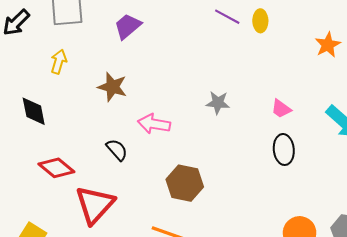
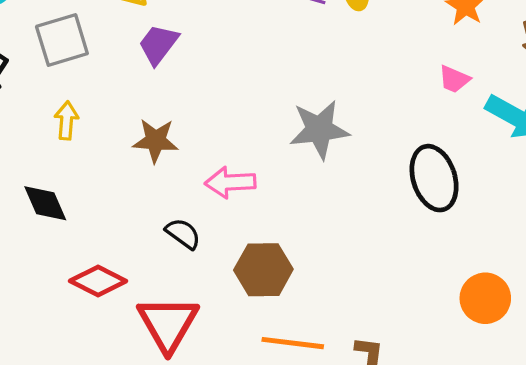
gray star: (218, 103) -> (319, 130), size x1.6
pink trapezoid: (281, 109) -> (454, 79), moved
black ellipse: (284, 149) -> (434, 178), size x1.4
brown hexagon: (185, 183) -> (263, 270), moved

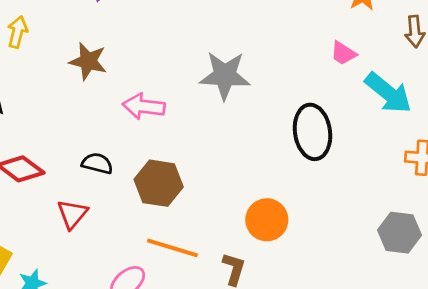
black semicircle: (183, 234) -> (97, 163), moved, turned -32
orange circle: (485, 298) -> (267, 220), moved
red triangle: (168, 324) -> (72, 214), size x0.6

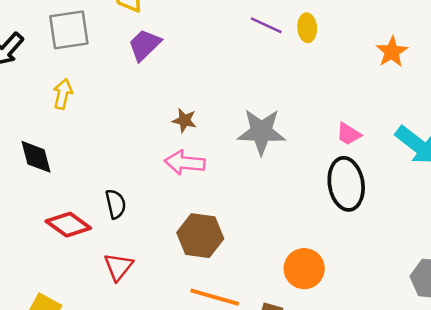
pink trapezoid: (343, 53) -> (349, 134), moved
brown star: (88, 61) -> (185, 120), moved, size x0.7
black semicircle: (97, 163) -> (116, 204), moved, turned 64

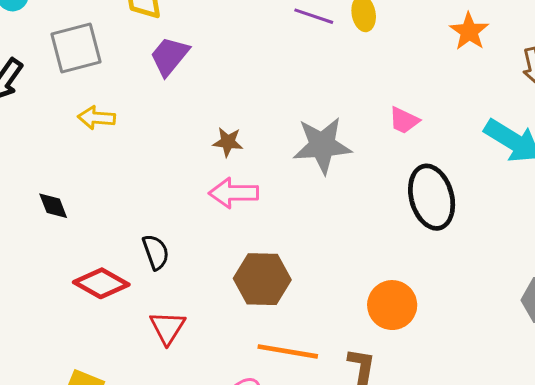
yellow arrow: (63, 94) -> (97, 118), moved, turned -92
pink trapezoid: (349, 134) -> (404, 120), moved
black diamond: (36, 157) -> (53, 206), size x0.7

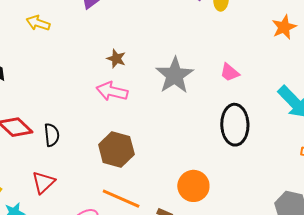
gray star: (322, 145) -> (175, 75), turned 30
black semicircle: (156, 252) -> (52, 135), moved
red triangle: (167, 328) -> (43, 182), moved

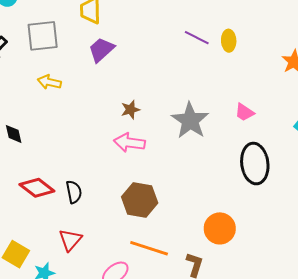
brown star: (116, 59) -> (130, 110), turned -30

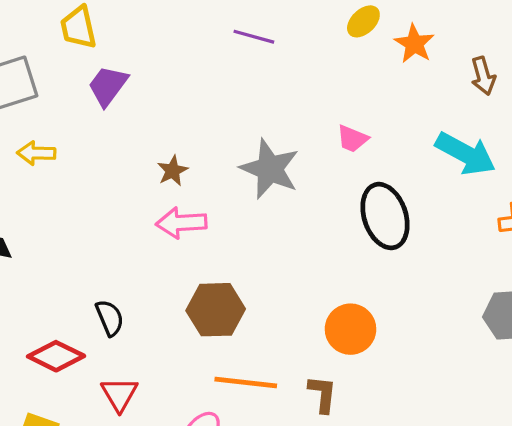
yellow ellipse: (229, 41) -> (363, 21), moved, turned 60
red diamond: (37, 188) -> (56, 356), moved

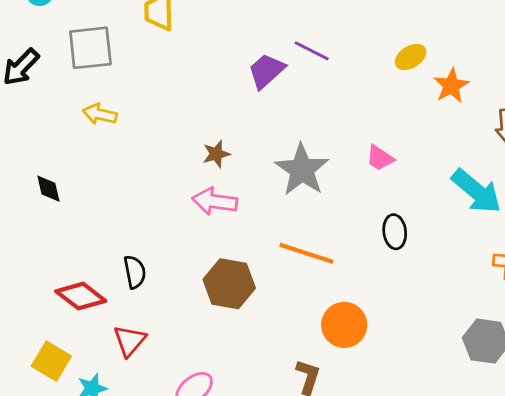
purple trapezoid: (108, 86) -> (266, 71), moved
black ellipse: (385, 216) -> (395, 232), size x0.6
orange line: (246, 383) -> (306, 253), moved

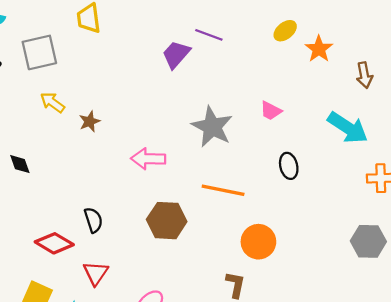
yellow arrow: (100, 114) -> (52, 102), turned 30
brown star: (216, 154) -> (90, 122), moved

